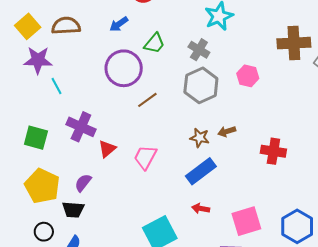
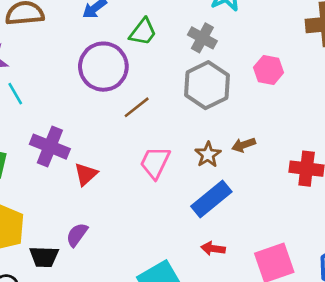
brown star: (200, 138) -> (208, 155), turned 30
pink trapezoid: (145, 157) -> (155, 163), moved
purple semicircle: (83, 183) -> (77, 235), moved

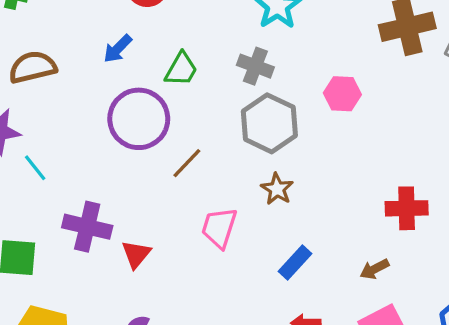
brown arrow: (244, 145) -> (374, 269), moved
brown star: (208, 155) -> (277, 189), moved
blue rectangle: (211, 199) -> (295, 263), size x0.7

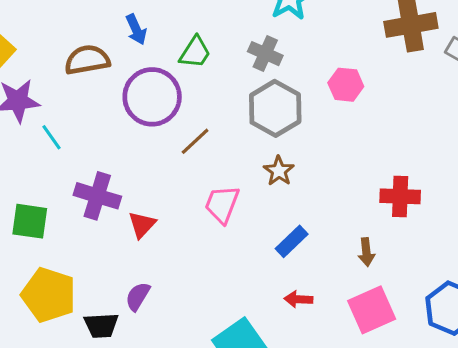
blue arrow: (118, 49) -> (136, 29), turned -72
brown semicircle: (33, 67) -> (87, 60), moved
brown arrow: (374, 269) -> (366, 252), turned -72

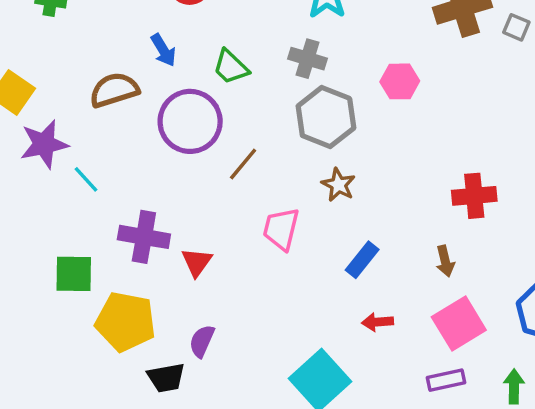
green trapezoid: (195, 52) -> (231, 67), turned 108
yellow pentagon: (49, 295) -> (126, 322), moved

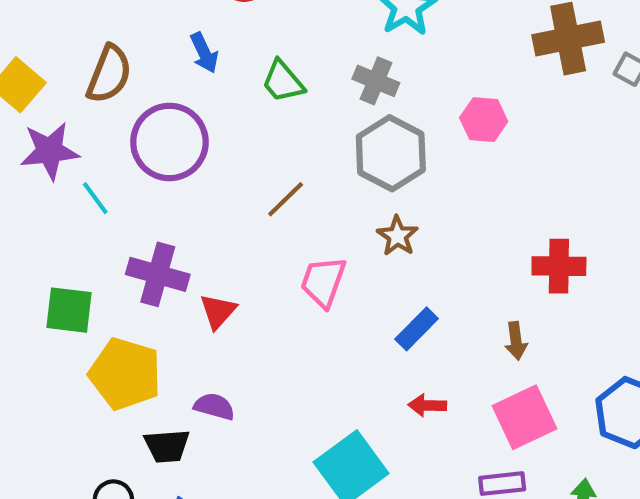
brown semicircle: (114, 90) -> (109, 74), moved, turned 123
purple circle: (190, 121) -> (169, 142), moved
purple semicircle: (202, 341) -> (214, 406), turned 76

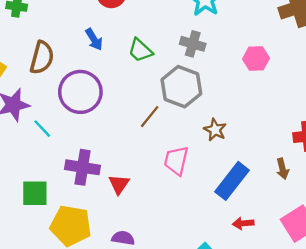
gray hexagon: (391, 153) -> (181, 87), moved
blue rectangle: (417, 329) -> (232, 181), size x1.5
brown arrow: (516, 341) -> (283, 169), moved

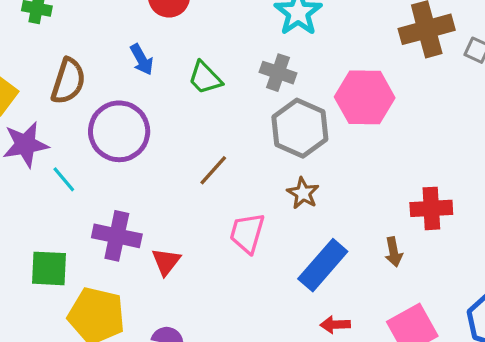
pink hexagon: (256, 59) -> (365, 97), size x1.6
gray hexagon: (181, 87) -> (300, 128), moved

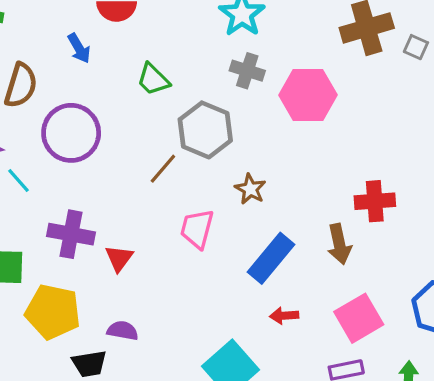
blue arrow: (142, 60) -> (79, 48), moved
gray cross: (278, 73) -> (247, 71), moved
gray hexagon: (300, 128) -> (205, 130), moved
brown arrow: (394, 252) -> (339, 244), size x1.4

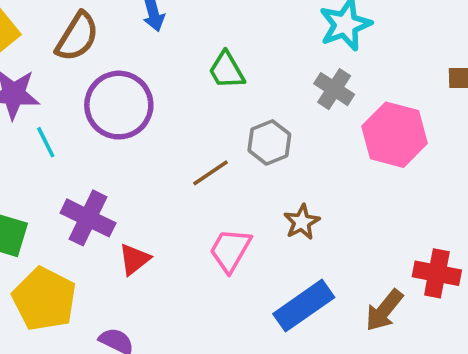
gray hexagon: (205, 130) -> (269, 142), size x0.7
brown arrow: (339, 244) -> (384, 310), turned 36

